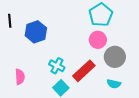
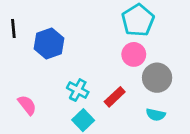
red rectangle: (84, 71) -> (115, 97), size x0.7
pink semicircle: (20, 77) -> (27, 105), turned -35

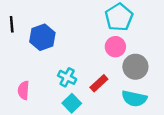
pink semicircle: (27, 105) -> (23, 90), turned -138
cyan semicircle: (156, 115) -> (134, 99), size x1.5

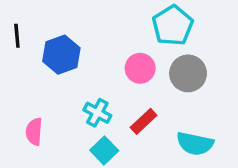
pink circle: (115, 47) -> (140, 68), moved
gray circle: (135, 67) -> (188, 73), moved

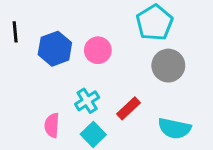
pink circle: (140, 68) -> (98, 50), moved
cyan cross: (97, 113) -> (87, 101), turned 30
pink semicircle: (34, 132) -> (52, 125), moved

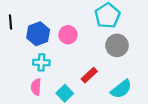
cyan cross: (87, 101) -> (41, 62), moved, turned 35
cyan semicircle: (174, 128) -> (121, 89), turned -50

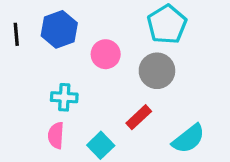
blue hexagon: (38, 34) -> (59, 29), moved
gray circle: (117, 45) -> (157, 71), moved

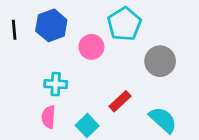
cyan pentagon: (167, 24) -> (124, 24), moved
gray circle: (157, 71) -> (160, 61), moved
cyan semicircle: (188, 139) -> (163, 120), turned -100

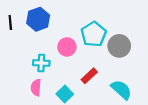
cyan pentagon: (124, 24) -> (94, 34), moved
pink circle: (91, 47) -> (67, 47), moved

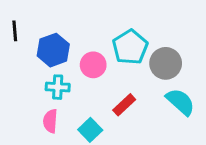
blue hexagon: (38, 19) -> (53, 50), moved
cyan semicircle: (121, 90) -> (180, 102), moved

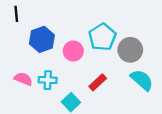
black line: (15, 31) -> (16, 14), moved
cyan cross: (58, 87) -> (48, 80), moved
pink semicircle: (50, 121) -> (23, 79), moved, turned 108

